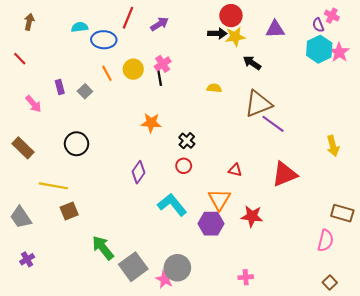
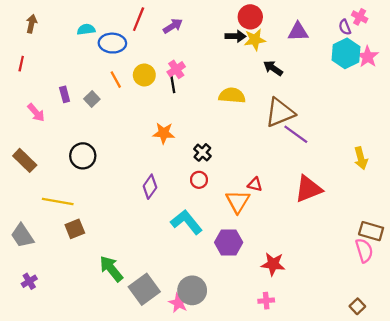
red line: (20, 59) -> (21, 64), turned 56
yellow semicircle: (214, 88) -> (232, 96), size x1.6
orange triangle: (219, 199) -> (238, 201), moved
red star: (252, 216) -> (273, 264), moved
pink semicircle: (326, 240) -> (364, 250), moved, turned -30

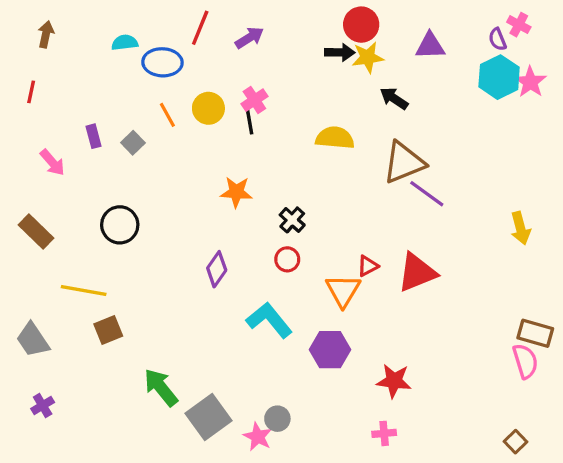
red triangle: (255, 184) -> (368, 266), turned -42
red triangle: (308, 189) -> (417, 272), moved
gray circle: (192, 290) -> (277, 419), size x0.6

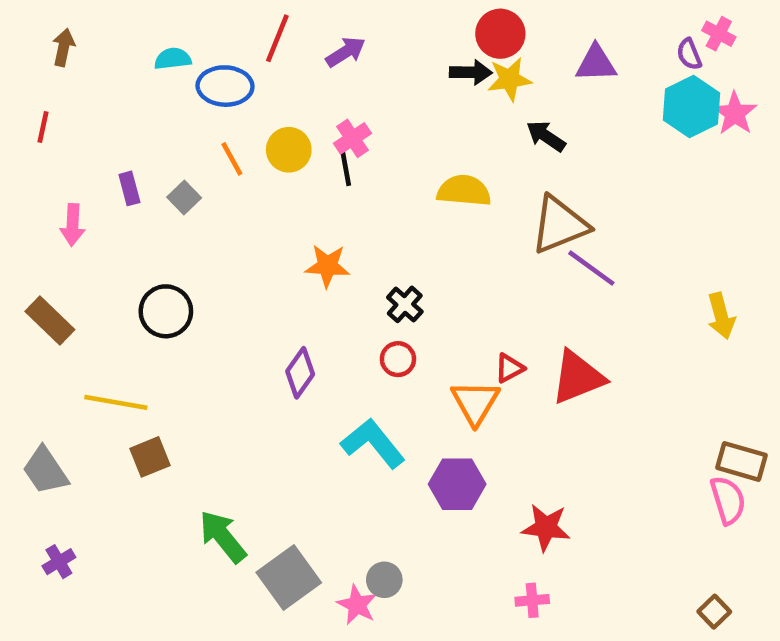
pink arrow: (52, 162) -> (73, 225), turned 44

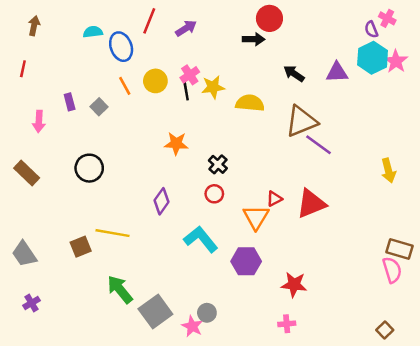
purple triangle: (596, 63) -> (337, 72), moved
yellow star: (509, 79) -> (213, 87), moved
blue ellipse: (225, 86) -> (121, 47), turned 68
yellow line: (116, 402) -> (112, 233), moved

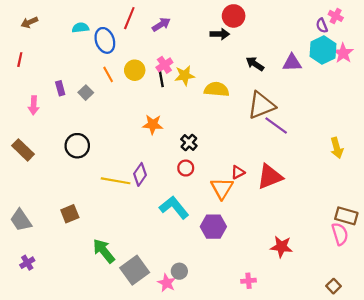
brown arrow: (34, 26) -> (29, 22), turned -126
yellow line: (112, 233) -> (116, 181), moved
red star: (294, 285) -> (281, 247), moved

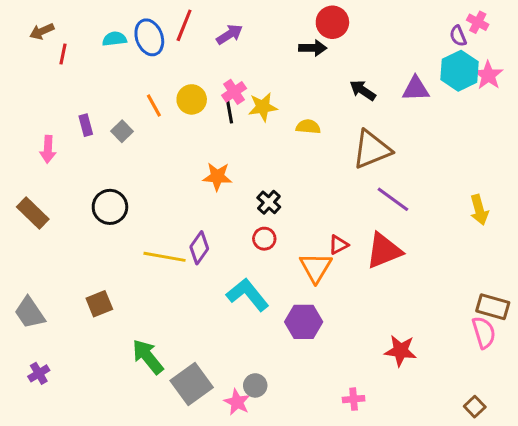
blue ellipse: (105, 40) -> (149, 37), moved
red line: (20, 60) -> (63, 54), moved
yellow semicircle: (217, 89) -> (308, 127), size x0.7
purple line: (276, 125) -> (393, 199), moved

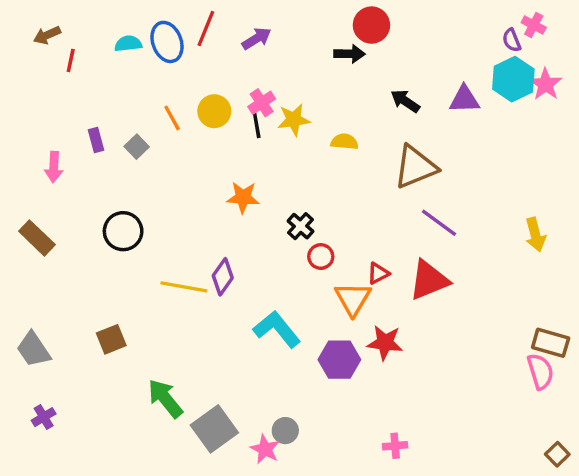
red circle: (264, 239) -> (321, 257), moved
red star: (401, 351) -> (385, 343), moved
brown square: (475, 407) -> (557, 454), moved

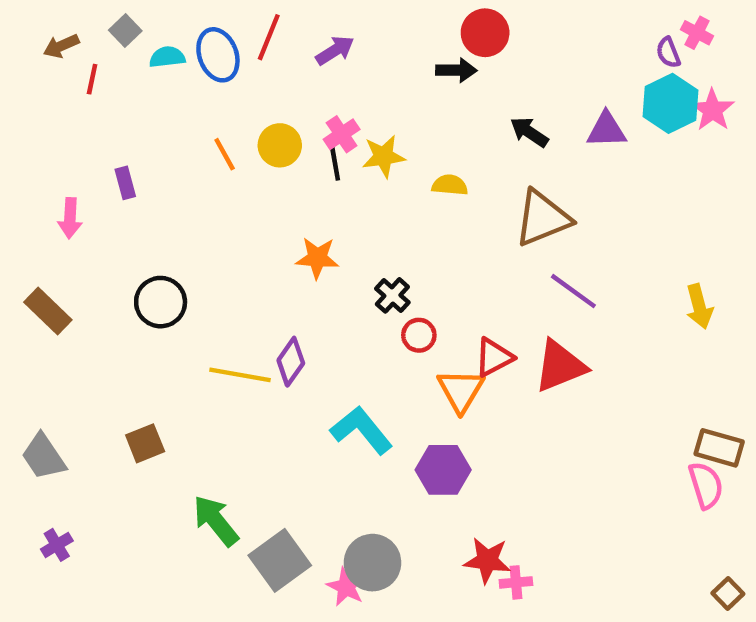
gray square: (137, 147) -> (125, 31), moved
red triangle: (378, 273) -> (494, 357), size x1.4
red star: (385, 343) -> (487, 560), moved
gray circle: (285, 431) -> (372, 563), size x1.6

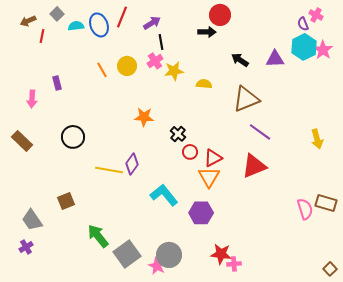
black line: (335, 163) -> (161, 42), moved
red triangle: (494, 357) -> (213, 158), moved
gray trapezoid: (44, 457) -> (32, 220), moved
pink semicircle: (706, 485) -> (305, 209), moved

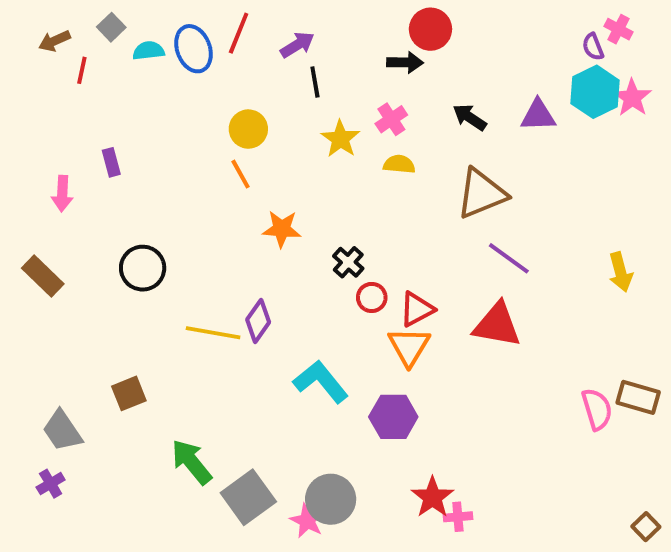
pink cross: (155, 61) -> (391, 119), moved
orange line: (102, 70) -> (241, 174), moved
yellow star: (174, 71) -> (340, 139), turned -30
red triangle: (254, 166) -> (497, 325), turned 32
red star: (221, 254) -> (432, 497), turned 30

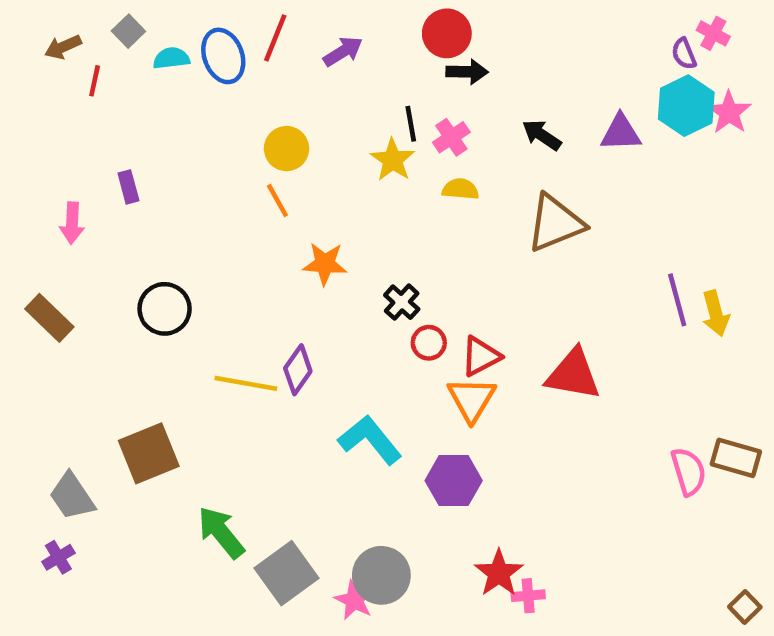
red circle: (430, 29) -> (447, 33), moved
black line: (315, 82) -> (411, 124), moved
purple line: (509, 258) -> (677, 300), moved, turned 39
brown square: (129, 393) -> (149, 453), size x1.5

